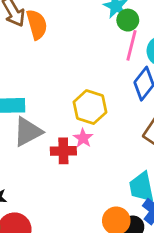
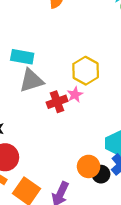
red cross: (63, 151) -> (57, 102), turned -30

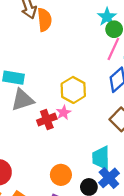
orange circle: (89, 166) -> (61, 175), moved

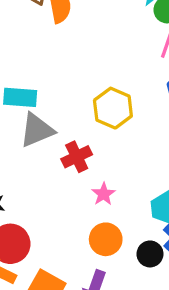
pink star: (64, 113) -> (104, 194), moved

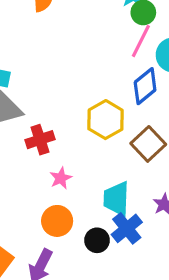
yellow hexagon: (113, 108) -> (106, 120), moved

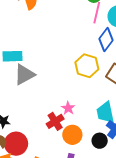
red cross: (40, 140) -> (55, 121), moved

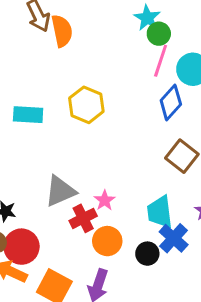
yellow hexagon: (87, 66) -> (86, 105), moved
gray triangle: (24, 75) -> (60, 191), moved

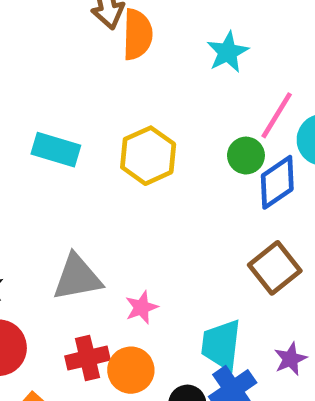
cyan star: (147, 18) -> (228, 52), moved
green circle: (159, 34) -> (246, 156), moved
red cross: (83, 218) -> (88, 358), moved

